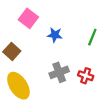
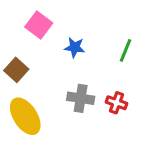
gray cross: (59, 72) -> (81, 98), turned 30

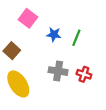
green line: (125, 50) -> (76, 38), moved

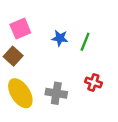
pink square: (28, 18) -> (20, 29), moved, turned 30
gray cross: (58, 71) -> (56, 93), moved

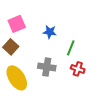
green line: (85, 42) -> (71, 48), moved
gray cross: (56, 93) -> (47, 67), moved

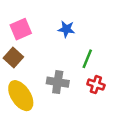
blue star: (50, 32) -> (66, 29), moved

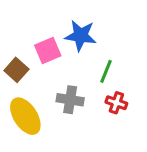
pink square: (21, 29) -> (48, 50), moved
blue star: (66, 29) -> (81, 36), size x1.5

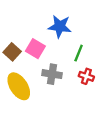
pink square: (48, 50) -> (35, 49), moved, turned -36

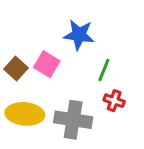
gray cross: (52, 74) -> (73, 120), moved, size x1.4
yellow ellipse: (19, 86) -> (25, 114), turned -52

